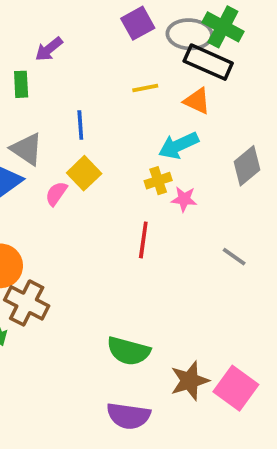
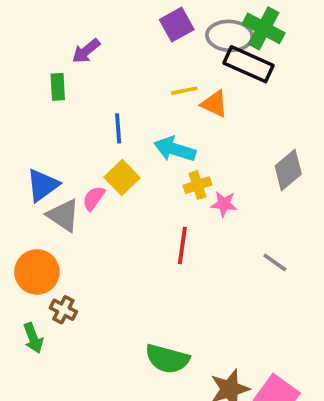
orange triangle: (197, 101) -> (214, 104), moved
cyan arrow: (179, 145) -> (175, 149), moved, turned 42
gray triangle: (27, 149) -> (63, 215), moved
brown cross: (27, 303) -> (63, 310), size x0.6

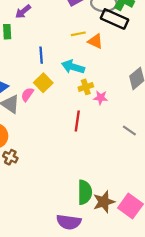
green semicircle: (167, 359) -> (85, 192), moved, turned -105

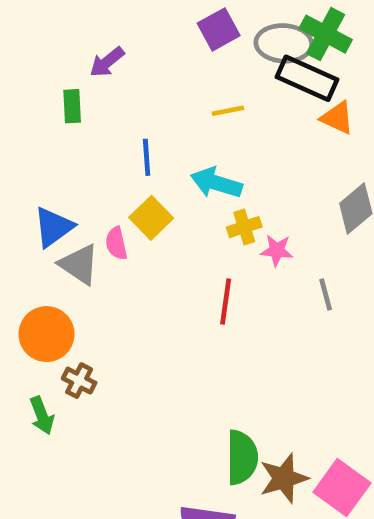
orange triangle: (95, 41) -> (337, 118), moved
pink semicircle: (27, 94) -> (116, 243), turned -48
gray line: (129, 131) -> (326, 295), moved, turned 40

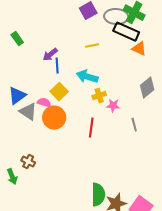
purple arrow: (107, 62) -> (50, 55), moved
green rectangle: (72, 106) -> (17, 39), moved, turned -32
pink semicircle: (116, 243) -> (44, 103), turned 120
orange circle: (47, 334) -> (54, 118), moved

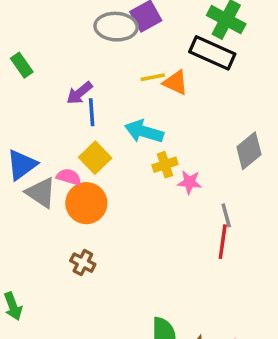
gray ellipse: (116, 17) -> (116, 27), moved
orange triangle: (139, 49) -> (175, 83), moved
red line: (91, 128) -> (223, 242), moved
brown cross: (28, 162) -> (83, 263), moved

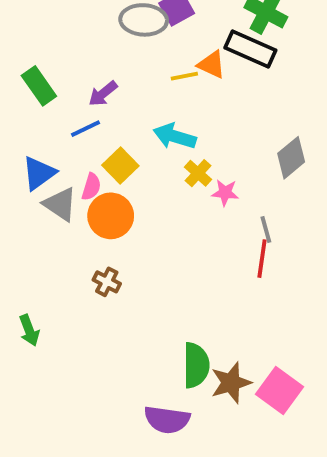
green rectangle: (22, 65) -> (39, 86), moved, size x1.4
orange triangle: (175, 83) -> (212, 65), moved
blue line: (92, 112) -> (85, 129), moved, turned 68
yellow cross: (165, 165) -> (198, 173), turned -30
pink semicircle: (69, 177) -> (91, 187), turned 90

